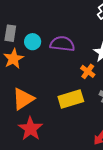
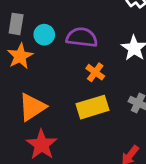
orange cross: (88, 71) -> (95, 72), moved

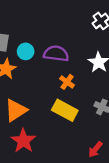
yellow rectangle: (92, 107) -> (65, 110), turned 45

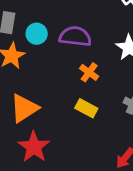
yellow rectangle: (65, 110) -> (86, 108), size x0.7

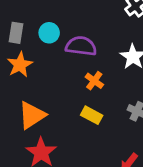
cyan circle: (37, 34) -> (49, 33), moved

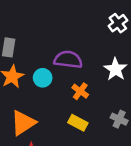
cyan circle: (49, 33) -> (43, 78), moved

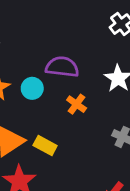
yellow rectangle: (78, 123) -> (45, 146), moved

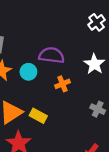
orange cross: (77, 104) -> (62, 84), turned 32

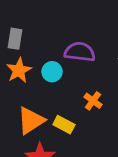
orange cross: (62, 84) -> (93, 101), moved, turned -32

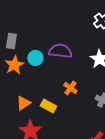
cyan circle: (52, 72) -> (35, 58), moved
orange triangle: (31, 121) -> (23, 103), size x0.7

